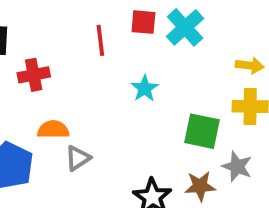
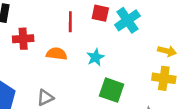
orange semicircle: (53, 129) -> (57, 54), moved
green square: (202, 131) -> (112, 90), moved

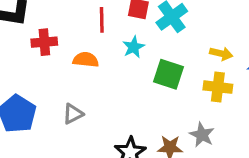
cyan star: (95, 57) -> (134, 47), moved
green square: (112, 90) -> (169, 74), moved

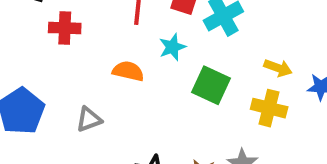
orange semicircle: (86, 60) -> (128, 71), moved

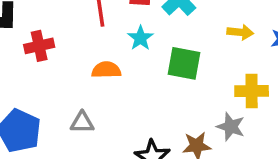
yellow cross: (269, 108) -> (252, 91), moved
gray triangle: (89, 119) -> (82, 122), turned 35

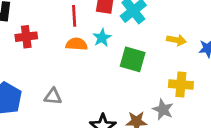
orange semicircle: (106, 70) -> (77, 44), moved

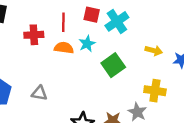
red cross: (26, 37) -> (34, 35), moved
green square: (133, 59) -> (113, 65), turned 35

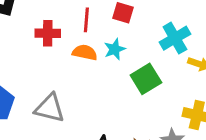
cyan cross: (117, 21) -> (175, 38), moved
gray triangle: (39, 93) -> (50, 108), size x1.5

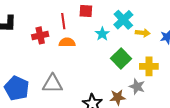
cyan star: (115, 49) -> (102, 34), moved
green square: (146, 79) -> (121, 58), moved

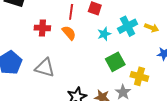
yellow arrow: (143, 33) -> (152, 28), moved
red cross: (40, 35) -> (42, 28), moved
orange semicircle: (67, 42) -> (69, 33), turned 35

